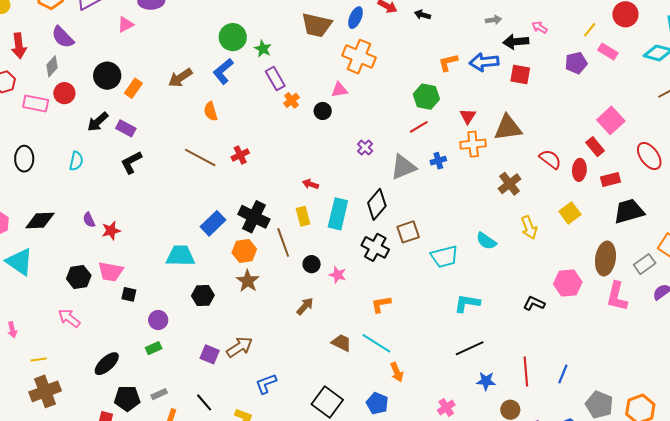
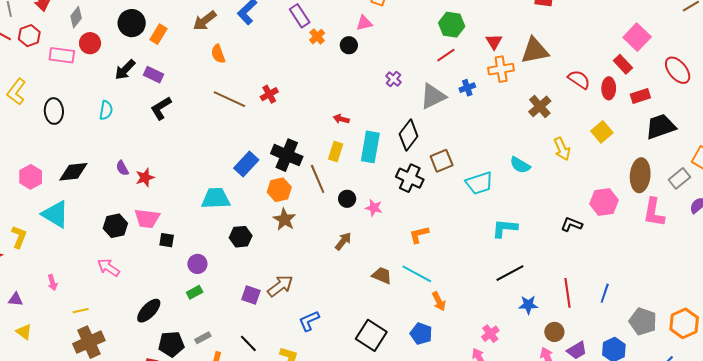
orange semicircle: (211, 111) -> (218, 54), moved
yellow rectangle: (303, 216) -> (336, 151), turned 36

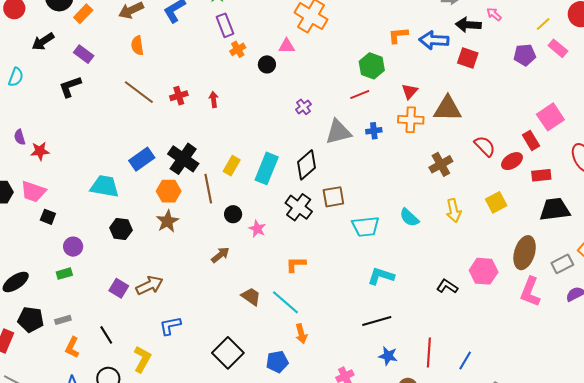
purple rectangle: (153, 75) -> (84, 54), moved
red ellipse: (609, 88) -> (512, 161), turned 45
red arrow: (341, 119) -> (214, 99), moved, turned 56
blue pentagon: (421, 334) -> (277, 362), turned 30

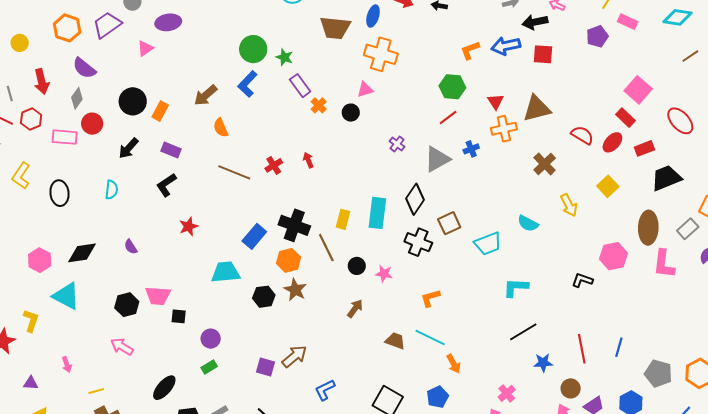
red star: (40, 151) -> (189, 226), moved
black hexagon: (121, 229) -> (264, 297), moved

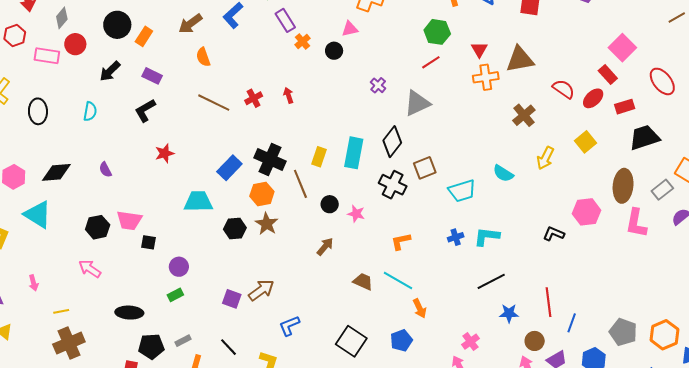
blue cross: (471, 149) -> (456, 237), moved
yellow arrow: (569, 205) -> (545, 158), turned 50
blue line: (619, 347) -> (572, 323), moved
black ellipse: (164, 388) -> (129, 313), turned 48

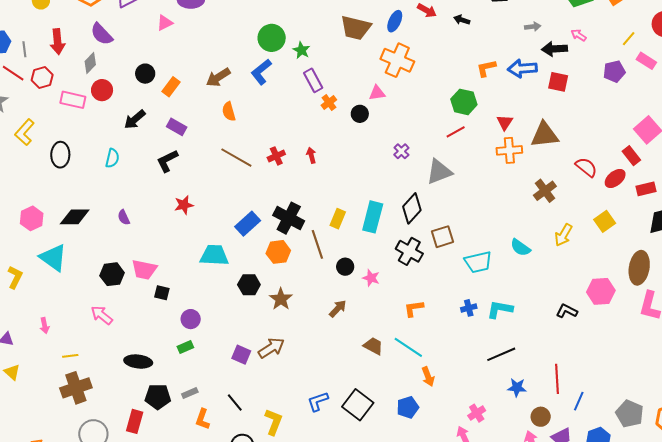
black circle: (117, 25) -> (145, 74), size x0.7
brown star: (267, 224) -> (281, 299), moved
blue L-shape: (289, 326) -> (318, 401), moved

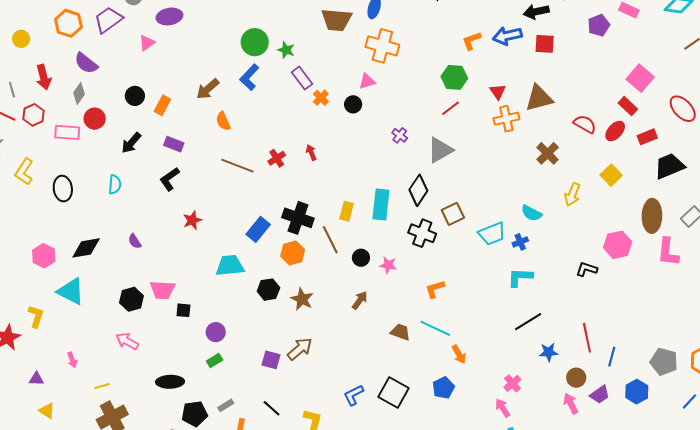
blue cross: (469, 308) -> (520, 242), moved

